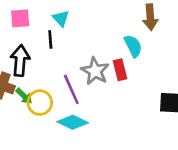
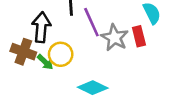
purple line: (71, 89) -> (91, 22), moved
yellow circle: (40, 103) -> (61, 54), moved

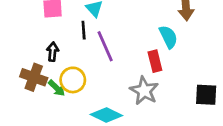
black arrow: (41, 27) -> (53, 52), size x0.6
gray star: (115, 38) -> (144, 91), moved

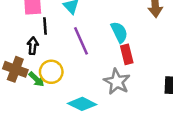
black line: (84, 30) -> (45, 26), moved
cyan semicircle: (168, 37) -> (119, 32), moved

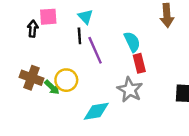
black line: (45, 26) -> (79, 36), moved
black arrow: (33, 46) -> (33, 29), moved
cyan diamond: (82, 104) -> (96, 111), turned -36

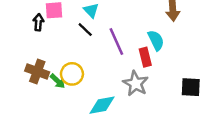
black line: (79, 36) -> (85, 30), turned -42
cyan semicircle: (132, 42) -> (156, 40), moved
purple line: (95, 50) -> (116, 42), moved

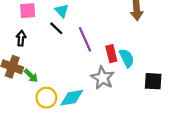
black arrow: (38, 22) -> (21, 38), moved
cyan semicircle: (156, 40) -> (127, 58), moved
yellow circle: (72, 74) -> (46, 98), moved

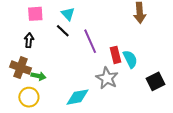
green arrow: (31, 76) -> (38, 76), turned -32
black square: (153, 81) -> (156, 81), turned -30
yellow circle: (46, 98) -> (29, 97), moved

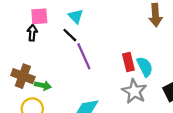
black arrow: (29, 40) -> (32, 33), moved
purple line: (90, 41) -> (84, 56), moved
gray star: (107, 78) -> (134, 91), moved

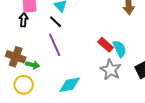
purple line: (84, 56) -> (55, 45), moved
red rectangle: (128, 62) -> (106, 45), turned -35

